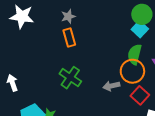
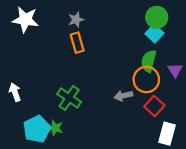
green cross: (70, 78) -> (69, 98), moved

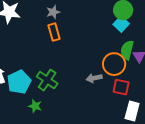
green semicircle: (149, 61) -> (127, 50), moved
red square: (154, 106) -> (121, 87), turned -30
cyan pentagon: (37, 129) -> (19, 82), moved

